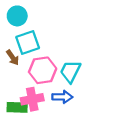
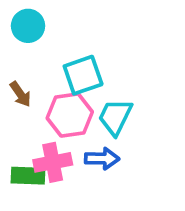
cyan square: (28, 43) -> (83, 75), moved

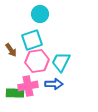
cyan circle: (28, 26) -> (40, 14), moved
cyan square: (83, 75) -> (32, 40), moved

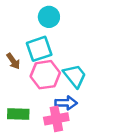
cyan trapezoid: (61, 62) -> (75, 76), turned 115
pink cross: (28, 86) -> (56, 119), moved

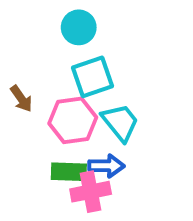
cyan square: (39, 49) -> (93, 77), moved
green rectangle: (18, 114) -> (69, 172), moved

